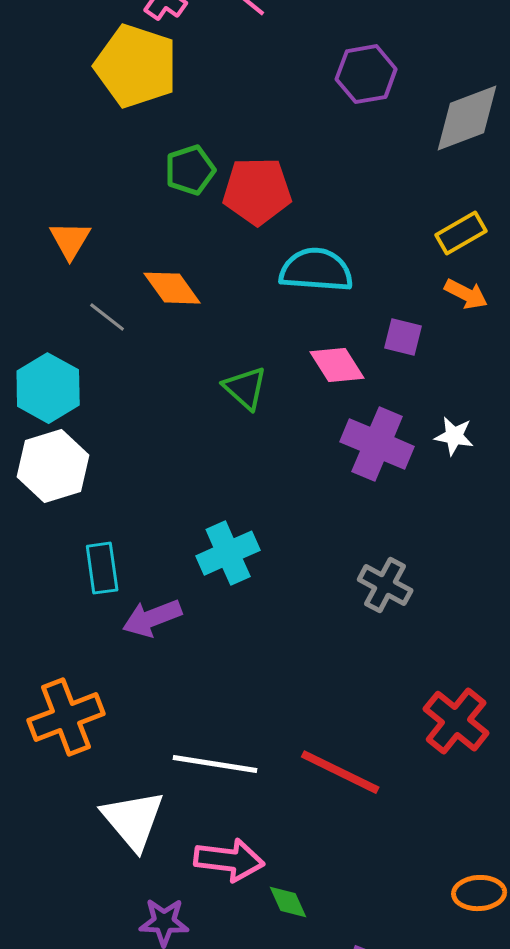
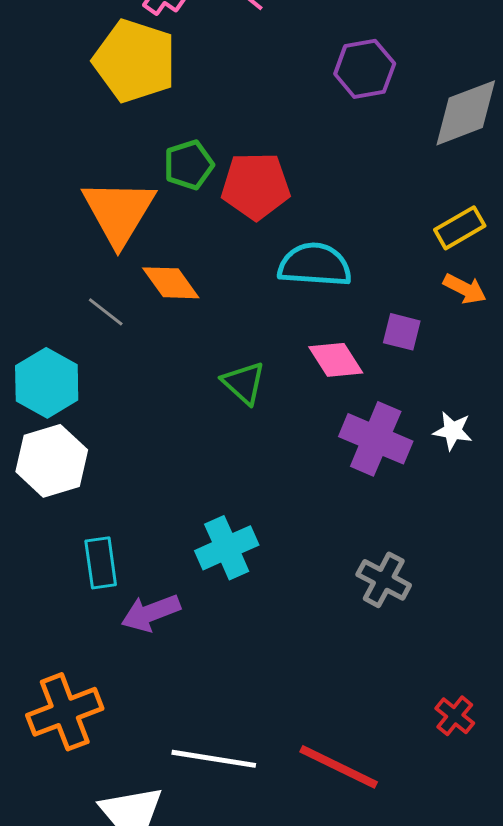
orange triangle: (70, 240) -> (119, 212), moved, size x1.8
red cross: (456, 721) -> (455, 716), size x0.6

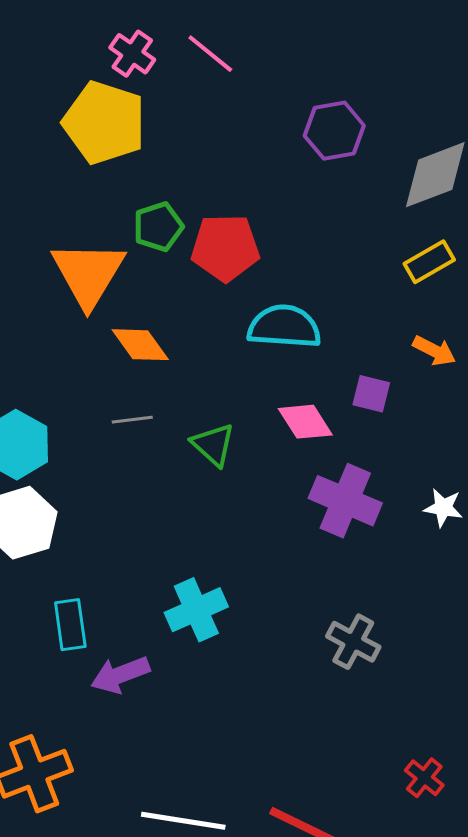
yellow rectangle: (460, 228) -> (429, 262), moved
gray line: (106, 312) -> (132, 420), moved, turned -45
white star: (453, 431) -> (443, 508), moved

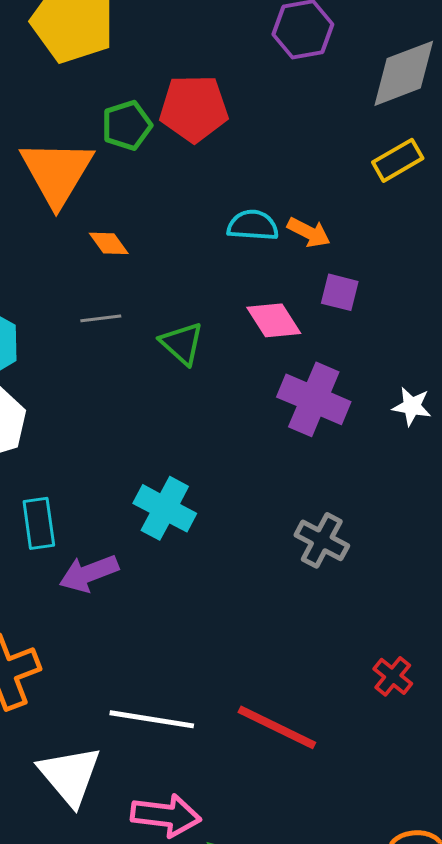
red pentagon: (225, 248) -> (194, 108), moved
cyan semicircle: (284, 327) -> (253, 225), size x0.7
orange diamond: (140, 345) -> (109, 243), size x0.7
orange arrow: (434, 351) -> (309, 232), moved
cyan cross: (196, 610) -> (165, 508), turned -38

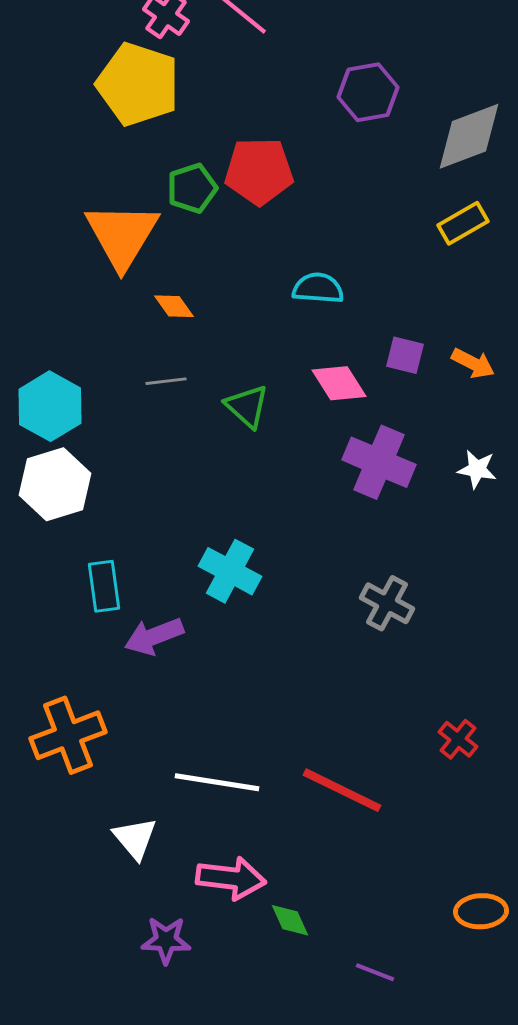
orange arrow: (309, 232) -> (473, 363), moved
white triangle: (70, 775) -> (135, 838), size x0.7

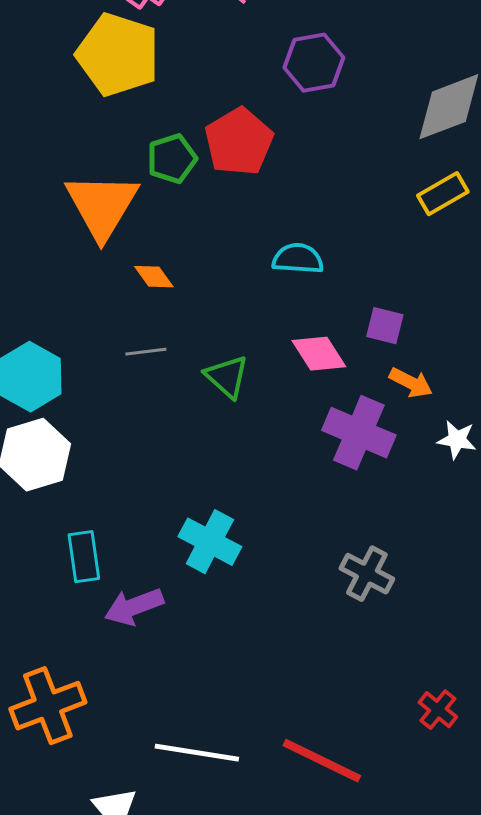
purple hexagon: (368, 92) -> (314, 63), moved
red pentagon: (259, 171) -> (239, 142), turned -30
orange arrow: (473, 363) -> (411, 383), moved

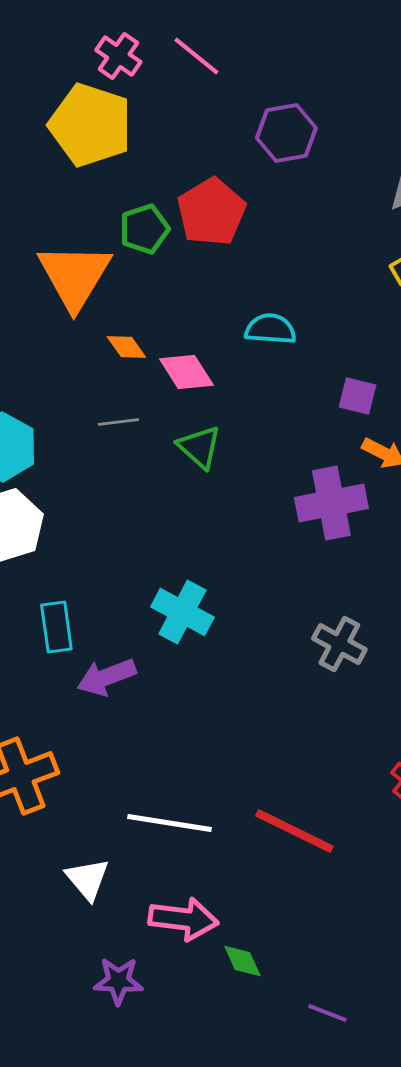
pink diamond: (319, 354) -> (186, 372), moved
purple cross: (359, 433) -> (331, 503), turned -34

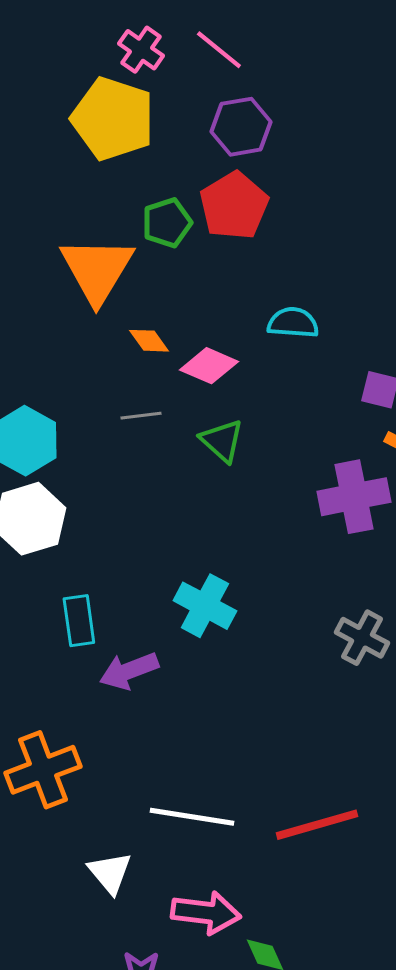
purple hexagon: (286, 133) -> (241, 127), moved
pink diamond: (186, 372) -> (209, 366), turned -34
red line: (294, 831) -> (317, 825), turned -42

